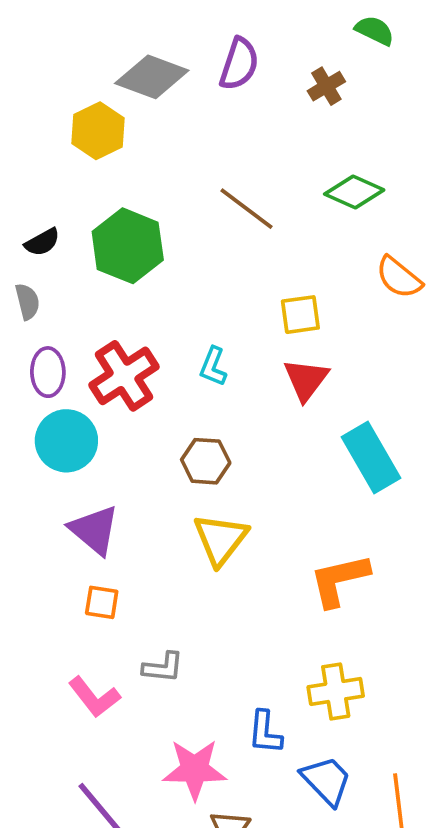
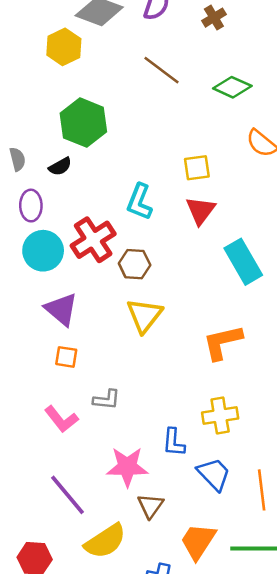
brown line: (247, 209) -> (161, 70), moved
black semicircle: (42, 242) -> (60, 166), moved
cyan L-shape: (213, 367) -> (140, 202), size x1.4
red cross: (124, 376) -> (93, 240), moved

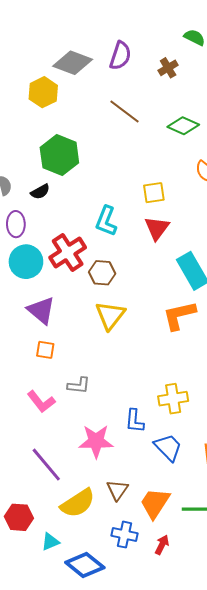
orange L-shape: (223, 342) -> (179, 315), moved
brown triangle: (150, 506) -> (117, 490), moved

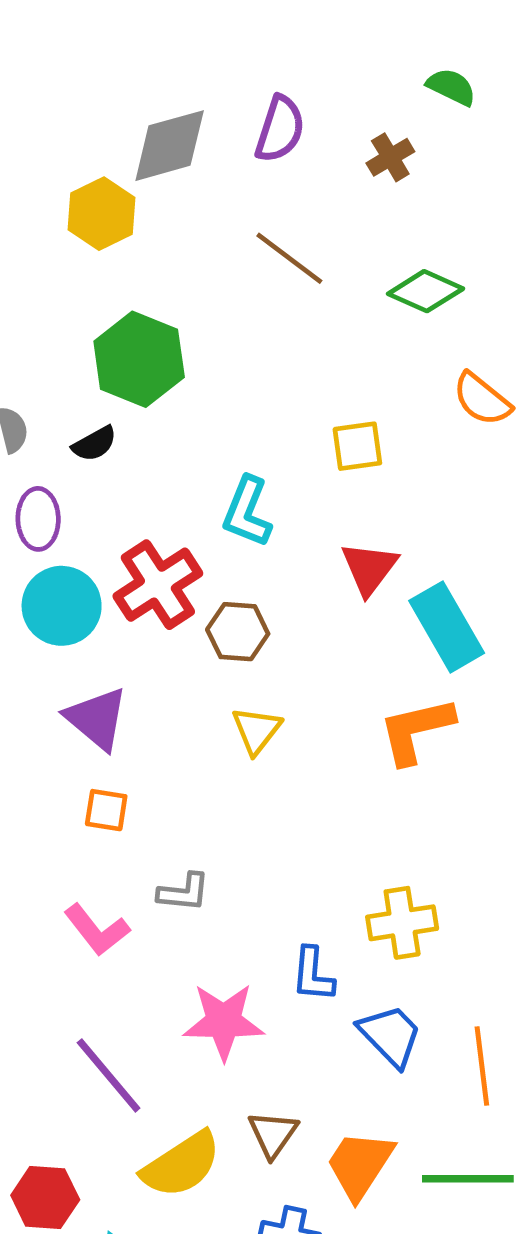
gray diamond: (73, 63) -> (170, 146), turned -36
red triangle: (157, 228) -> (369, 568), moved
yellow triangle: (110, 315) -> (256, 730), size x0.7

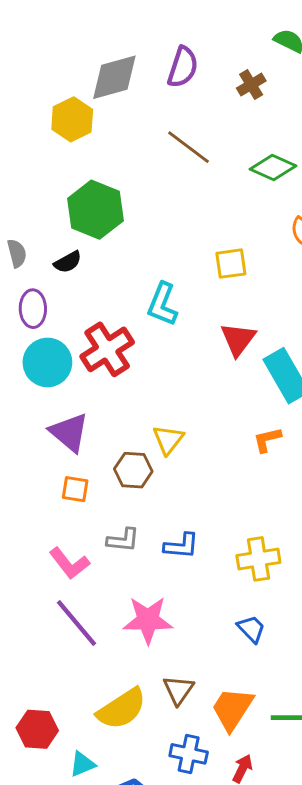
brown hexagon: (238, 632) -> (133, 470), moved
orange L-shape: (416, 730) -> (267, 440), size x0.6
blue L-shape: (313, 974) -> (181, 546), moved, turned -90
blue trapezoid: (390, 1036) -> (251, 629), size x0.7
purple line: (109, 1075) -> (77, 623), moved

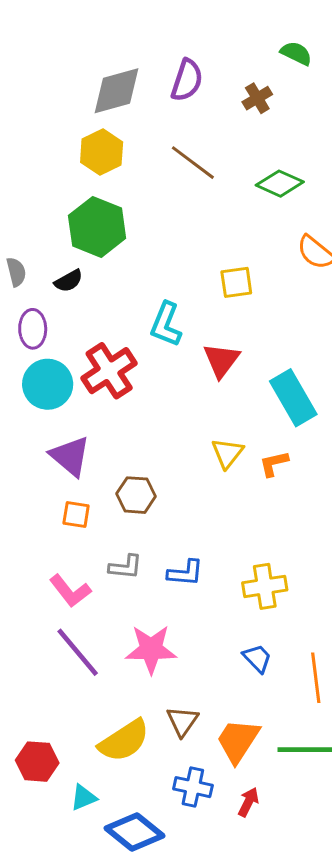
yellow hexagon: (72, 119) -> (102, 152), moved
red triangle: (238, 339) -> (221, 360), moved
yellow triangle: (168, 440) -> (227, 453), moved

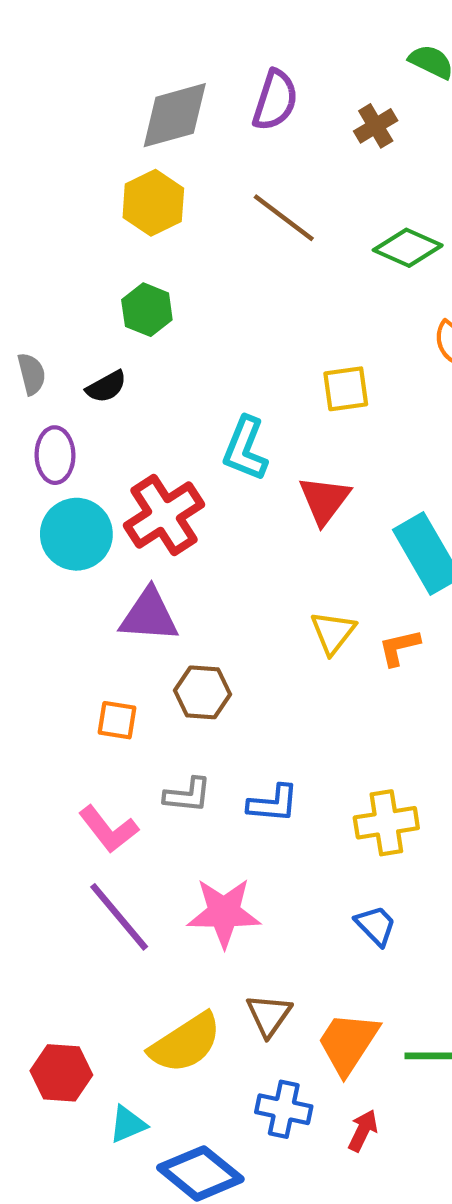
green hexagon: (97, 227) -> (147, 310), size x0.6
purple triangle: (70, 456) -> (149, 615), moved, turned -36

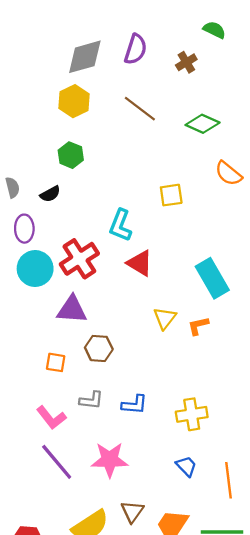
red triangle: (324, 500) -> (140, 263), moved, turned -36

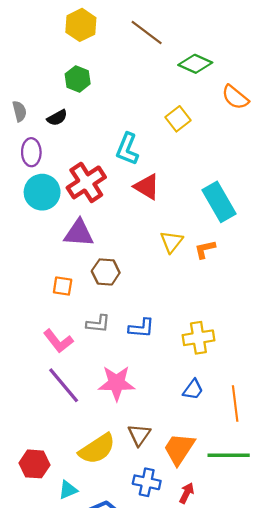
green diamond: (203, 124) -> (195, 64), moved
yellow square: (171, 195) -> (178, 119), turned -30
blue trapezoid: (186, 466) -> (193, 390), turned 80

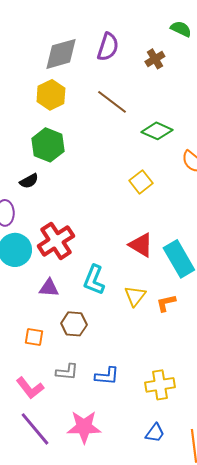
green hexagon: (78, 79) -> (48, 145), size x1.4
cyan L-shape: (127, 149) -> (94, 280), moved
red triangle: (147, 187) -> (141, 245), moved
purple triangle: (79, 233) -> (49, 288), size x0.7

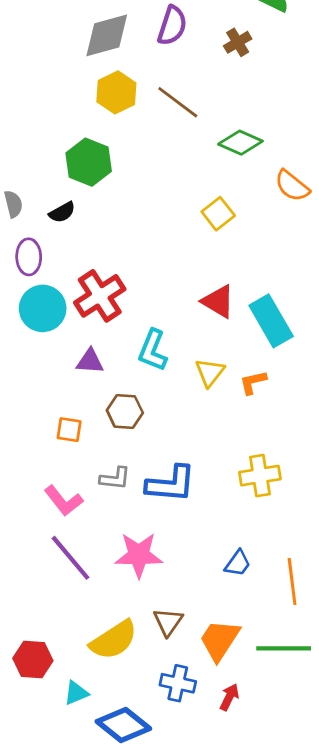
yellow hexagon: (51, 95) -> (116, 92), moved
blue L-shape: (107, 376) -> (171, 484), size x1.5
yellow cross: (160, 385) -> (260, 476), moved

